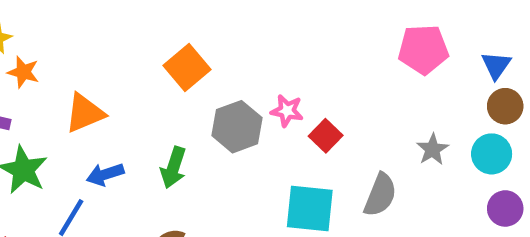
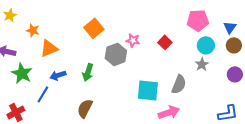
orange star: (23, 72) -> (33, 30), moved
pink star: (287, 111) -> (133, 40), moved
red square: (326, 136) -> (165, 42), moved
cyan circle: (492, 154) -> (206, 45), moved
purple circle: (505, 208) -> (235, 74), moved

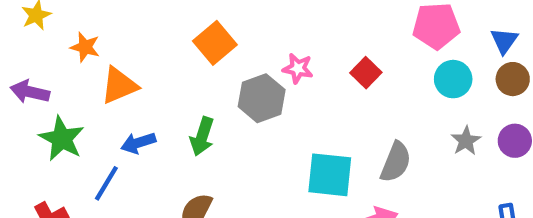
gray star: (202, 64) -> (466, 141), moved

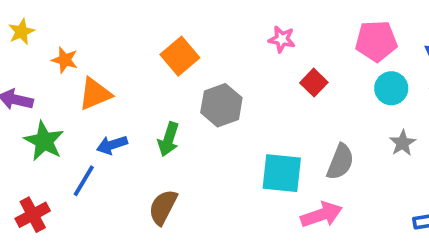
pink star: (298, 68) -> (282, 39), moved

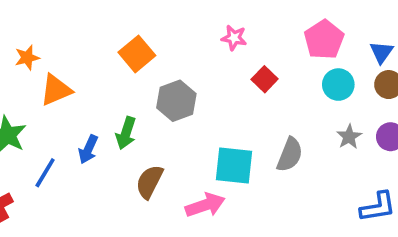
pink pentagon: (376, 41) -> (324, 40), turned -30
orange star: (65, 60) -> (27, 58), turned -30
blue arrow: (112, 145) -> (88, 149), moved, turned -48
brown semicircle: (163, 207) -> (149, 182), moved
pink arrow: (321, 215) -> (205, 205), moved

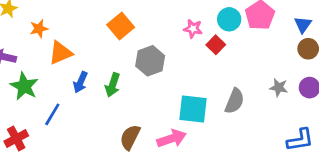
pink star: (234, 38) -> (193, 29), moved
cyan circle: (338, 85) -> (229, 19), moved
gray star: (349, 137) -> (279, 88), turned -30
blue arrow: (88, 149) -> (80, 82), moved
brown semicircle: (149, 182) -> (130, 137), moved

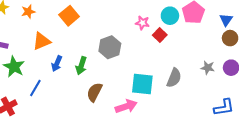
orange square: (121, 26) -> (69, 16), moved
orange star: (39, 29) -> (28, 12), moved
brown semicircle: (130, 137) -> (95, 92), moved

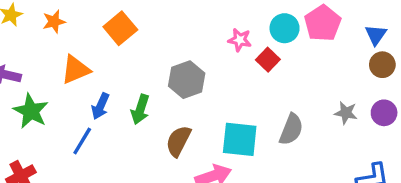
blue line: (35, 88) -> (82, 141), moved
brown semicircle: (95, 92) -> (178, 141), moved

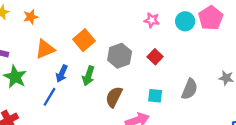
orange square: (120, 28) -> (84, 40), moved
pink star: (240, 40) -> (152, 20), moved
red square: (268, 60) -> (155, 57), moved
cyan square: (240, 139) -> (155, 96), size x0.6

